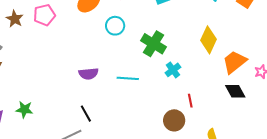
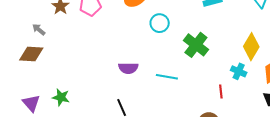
cyan cross: (173, 70) -> (239, 71), moved, turned -35
red line: (190, 101) -> (221, 92), moved

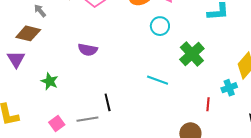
purple semicircle: (128, 68) -> (88, 50), moved
cyan cross: (239, 71) -> (229, 88), turned 35
purple triangle: (31, 103) -> (16, 59), moved

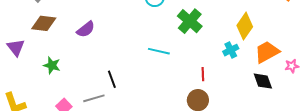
brown diamond: (28, 33) -> (44, 23), moved
purple semicircle: (88, 50) -> (86, 29), turned -42
red line: (208, 104) -> (203, 74), moved

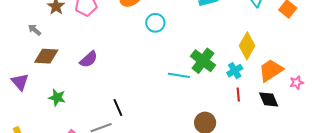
green cross: (190, 21) -> (203, 61), moved
cyan line: (159, 51) -> (179, 75), moved
red line: (203, 74) -> (238, 94), moved

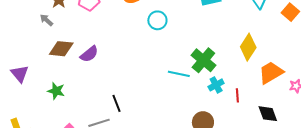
gray arrow: (35, 30) -> (46, 20), moved
brown diamond: (46, 56) -> (61, 49), moved
cyan cross: (235, 71) -> (216, 85), moved
black diamond: (269, 99) -> (268, 114), moved

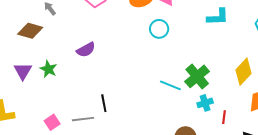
brown diamond: (61, 49) -> (30, 31), moved
purple triangle: (20, 74) -> (23, 71), moved
green star: (56, 91) -> (48, 69), moved

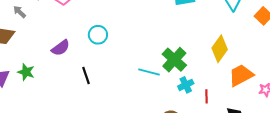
cyan circle: (159, 29) -> (98, 35), moved
black line: (104, 103) -> (86, 75), moved

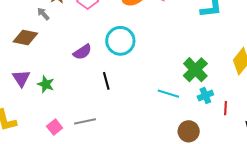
cyan circle: (98, 35) -> (120, 41), size x1.5
green star: (26, 72) -> (46, 84), moved
cyan line: (149, 72) -> (168, 94), moved

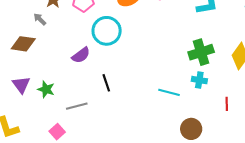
cyan circle: (120, 41) -> (107, 31), moved
green cross: (195, 70) -> (201, 52), moved, turned 30
cyan cross: (205, 96) -> (199, 80), moved, turned 35
gray line: (85, 121) -> (77, 106), moved

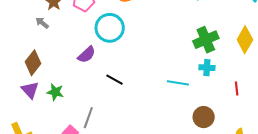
brown diamond: (23, 44) -> (33, 63), moved, turned -55
black line: (106, 83) -> (115, 80), turned -36
gray line: (77, 106) -> (88, 118), moved, turned -50

